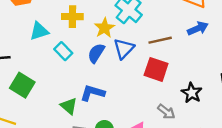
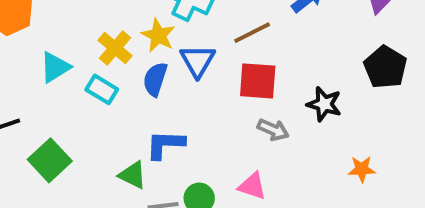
yellow cross: (72, 17) -> (115, 48), moved, turned -36
green square: (22, 85) -> (50, 160), turned 30
gray arrow: (166, 112) -> (273, 130), moved

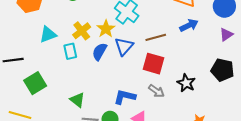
black pentagon: (385, 67) -> (222, 70), turned -30
cyan rectangle: (102, 89) -> (70, 51), turned 35
blue L-shape: (165, 144) -> (125, 97), moved

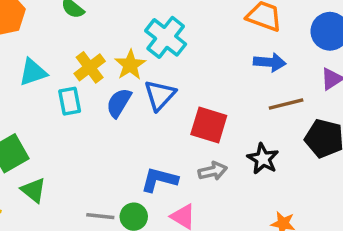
blue arrow: (189, 25) -> (270, 62), turned 30
brown line: (156, 37) -> (286, 104), moved
gray arrow: (156, 91) -> (213, 171), turned -49
green triangle: (77, 100) -> (33, 190), moved

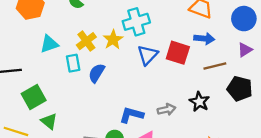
cyan cross: (166, 37) -> (136, 22), turned 35
blue triangle: (160, 95) -> (148, 55), moved
blue semicircle: (119, 103) -> (97, 73), moved
red square: (209, 125) -> (178, 53), moved

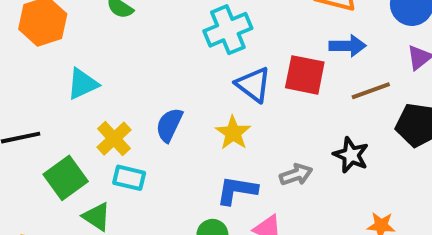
yellow star: (113, 40) -> (233, 133), moved
yellow cross: (86, 41) -> (114, 139), moved
blue triangle: (148, 55) -> (253, 85), turned -30
cyan rectangle: (73, 63) -> (129, 178), moved, turned -60

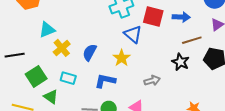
red square: (305, 75) -> (153, 17), moved
yellow cross: (114, 139) -> (62, 48), moved
black star: (351, 155) -> (180, 62), moved
blue L-shape: (237, 190) -> (105, 81), moved

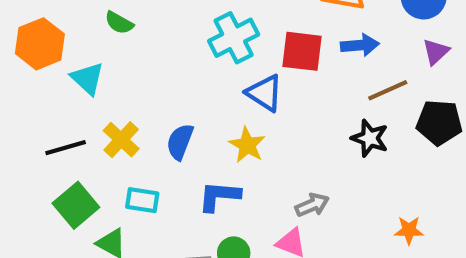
cyan triangle: (47, 30) -> (87, 78), moved, turned -48
black line: (15, 55) -> (66, 148), moved
gray arrow: (152, 81) -> (312, 205), moved

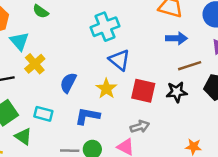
red square: (302, 51) -> (143, 91), moved
black star: (370, 138) -> (177, 92), turned -30
yellow cross: (121, 140) -> (35, 64), moved

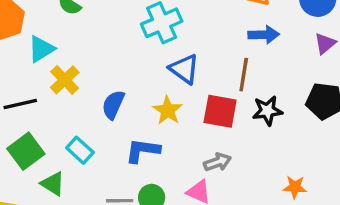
cyan triangle: (19, 41) -> (41, 49), turned 42
brown line: (190, 66) -> (244, 75), moved, turned -60
cyan rectangle: (43, 114) -> (80, 150), turned 30

